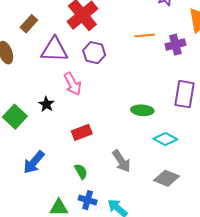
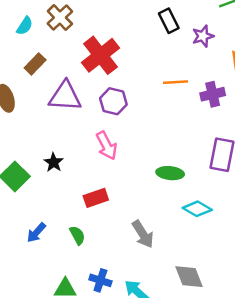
pink arrow: (73, 84) -> (107, 146), moved
blue arrow: (34, 162) -> (36, 233), size x0.7
green semicircle: (81, 171) -> (77, 235), moved
gray diamond: (167, 178) -> (189, 277), moved, turned 45

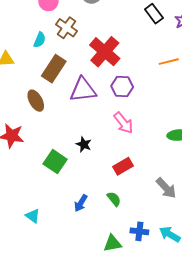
brown rectangle: (35, 64) -> (54, 69), size x1.5

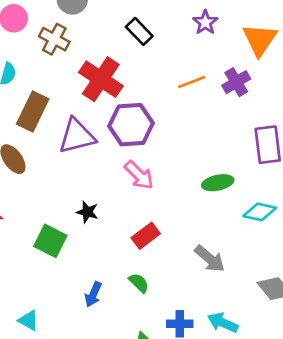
black rectangle: (154, 14) -> (139, 31), moved
brown cross: (67, 28) -> (54, 39), moved
purple hexagon: (122, 86) -> (131, 125), size x1.4

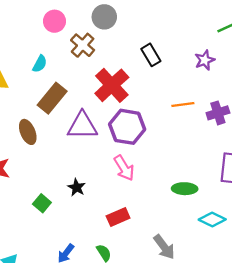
green square: (50, 241) -> (42, 203), size x0.7

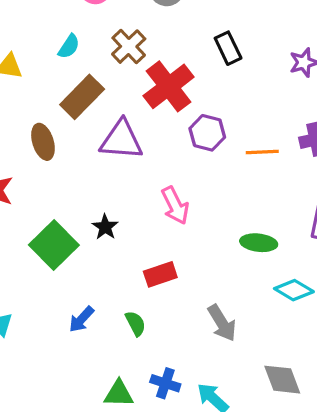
brown cross: (83, 45) -> (129, 47), moved
orange line: (183, 104) -> (262, 152), moved
purple hexagon: (127, 127) -> (207, 133), moved, size x0.7
green square: (42, 203) -> (54, 245), size x1.8

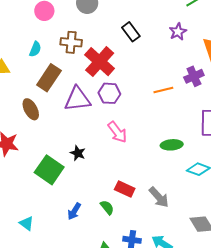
brown cross: (129, 47) -> (71, 42), turned -30
purple hexagon: (207, 133) -> (109, 93), moved
red rectangle: (160, 274) -> (125, 189), moved, turned 54

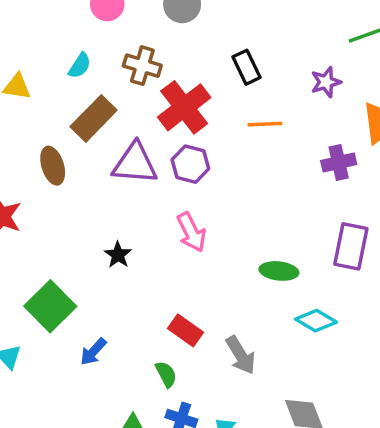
orange line: (163, 90) -> (265, 124), moved
green square: (49, 170) -> (50, 306), moved
green semicircle: (107, 207) -> (166, 374), moved

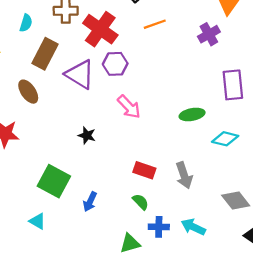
purple triangle: (135, 164) -> (80, 74), turned 44
gray arrow: (241, 355) -> (184, 175), turned 30

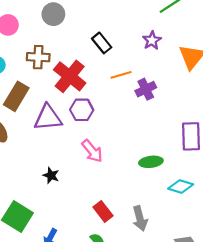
purple cross: (209, 34) -> (146, 89), moved
purple triangle: (80, 74) -> (48, 118), turned -40
red rectangle: (144, 170) -> (103, 211), turned 30

